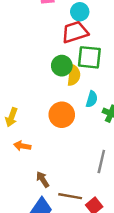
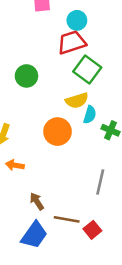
green square: (89, 57) -> (87, 70), turned 30
green circle: (62, 66) -> (26, 76), moved
yellow semicircle: (74, 75) -> (77, 101), moved, turned 66

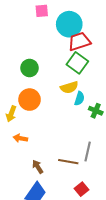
cyan circle: (77, 20) -> (69, 24), size x1.6
red trapezoid: (72, 42) -> (79, 41), moved
orange circle: (58, 132) -> (30, 100), moved
brown line: (67, 219) -> (68, 162), moved

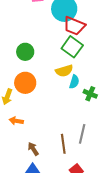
red trapezoid: (79, 41) -> (74, 26), turned -140
brown line: (68, 162) -> (63, 144), turned 72

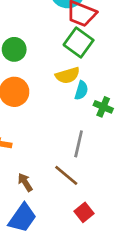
gray line: (82, 134) -> (79, 144), moved
brown line: (63, 144) -> (66, 175), turned -42

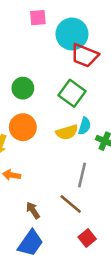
green square: (79, 42) -> (72, 93), moved
yellow semicircle: (68, 75) -> (67, 132), moved

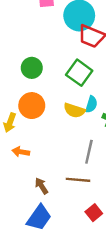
yellow semicircle: (67, 132) -> (74, 110), turned 35
brown line: (71, 204) -> (78, 180), turned -35

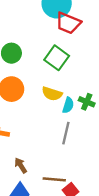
cyan semicircle: (91, 104) -> (68, 105), moved
brown line: (78, 180) -> (54, 179), moved

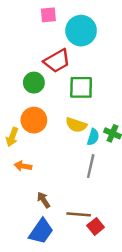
red trapezoid: (68, 23) -> (57, 61), moved, turned -52
green square: (57, 58) -> (81, 87), turned -35

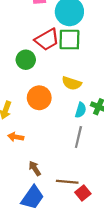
green square: (81, 87) -> (69, 40), moved
orange circle: (34, 120) -> (39, 98), moved
yellow semicircle: (76, 125) -> (72, 83), moved

